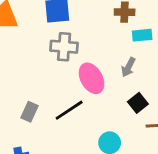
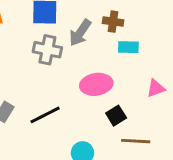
gray arrow: (128, 67) -> (80, 33), moved, size x1.4
pink ellipse: (92, 78) -> (96, 84), moved, turned -76

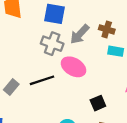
pink ellipse: (96, 84) -> (73, 67), moved, turned 30
black line: (45, 115) -> (42, 80), moved

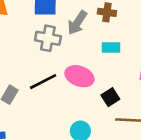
cyan rectangle: (116, 51) -> (111, 47), moved
pink ellipse: (73, 67) -> (79, 76), moved

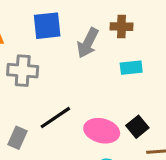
gray cross: (48, 38) -> (23, 71), moved
pink ellipse: (79, 76) -> (102, 131), moved

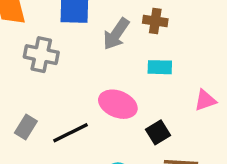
black line: (55, 118) -> (71, 133), moved
pink ellipse: (102, 131) -> (118, 104), moved

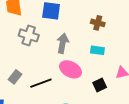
gray arrow: (116, 34) -> (63, 43), moved, turned 150
black square: (158, 132) -> (100, 85), moved

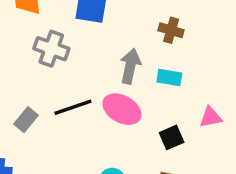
gray arrow: (63, 43) -> (130, 66), moved
black line: (41, 83) -> (73, 107), moved

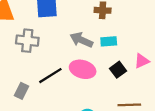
gray arrow: (130, 66) -> (81, 40), turned -65
black square: (172, 137) -> (118, 70), moved

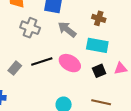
gray arrow: (81, 40) -> (67, 29), moved
cyan rectangle: (109, 41) -> (97, 45), size x1.5

